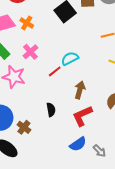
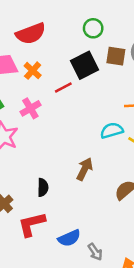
cyan semicircle: (70, 58) -> (112, 130), moved
red line: (55, 71) -> (63, 88), moved
red L-shape: (82, 116) -> (32, 224), moved

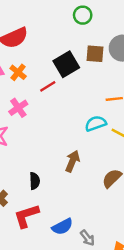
green circle: (93, 28) -> (83, 15), moved

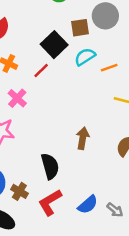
cyan semicircle: (96, 123) -> (85, 57), moved
black semicircle: (35, 181) -> (50, 166), size x1.5

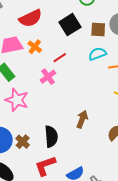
black square: (54, 45) -> (70, 25), moved
pink cross: (17, 98) -> (48, 77), moved
brown cross: (19, 191) -> (23, 142), moved

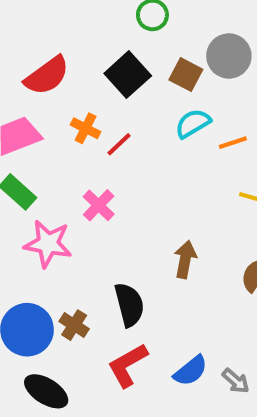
brown square: (98, 30) -> (186, 75), turned 35
orange cross: (35, 47) -> (86, 128), moved
pink cross: (48, 77) -> (99, 205), moved

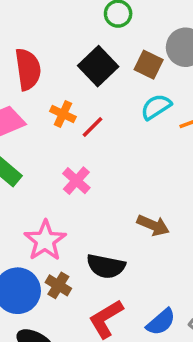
red semicircle: (47, 76) -> (28, 69), turned -60
pink star: (48, 244) -> (45, 241), moved, turned 30
brown arrow: (185, 259) -> (153, 225), turned 104
black semicircle: (129, 305) -> (106, 266), turned 117

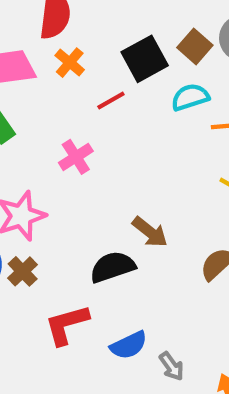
black square: (98, 66) -> (145, 59), moved
orange cross: (63, 114) -> (70, 63), moved
black semicircle: (106, 266) -> (113, 267), moved, turned 135

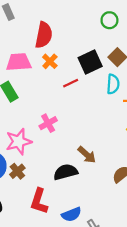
cyan semicircle: (190, 97) -> (113, 84), turned 108
pink cross: (76, 157) -> (48, 123), moved
red L-shape: (67, 325) -> (39, 201), turned -60

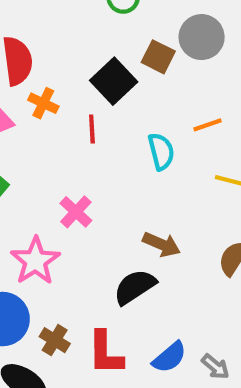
red line: (71, 83) -> (92, 129), turned -49
cyan semicircle: (113, 84) -> (161, 151), moved
brown cross: (17, 171) -> (55, 340), moved

